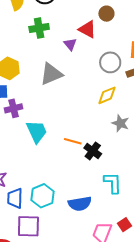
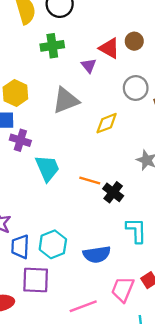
brown circle: (106, 14) -> (134, 41), moved
yellow diamond: (107, 95) -> (107, 123), moved
purple cross: (14, 108) -> (20, 140), turned 30

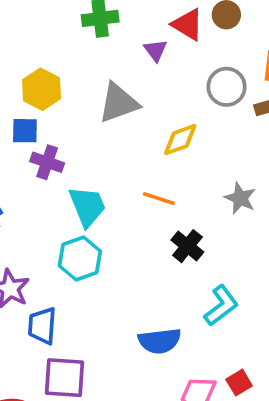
orange line: (90, 180) -> (159, 199), moved
cyan L-shape: (136, 230) -> (221, 306), turned 52
cyan hexagon: (53, 244) -> (80, 259), moved

